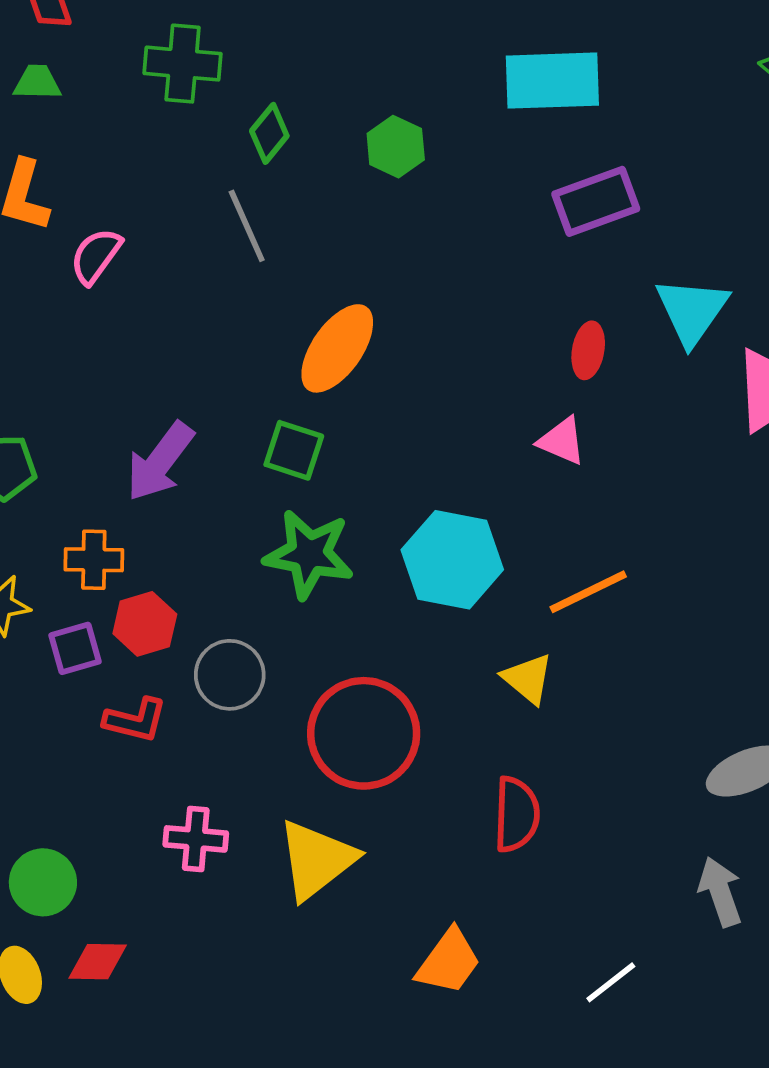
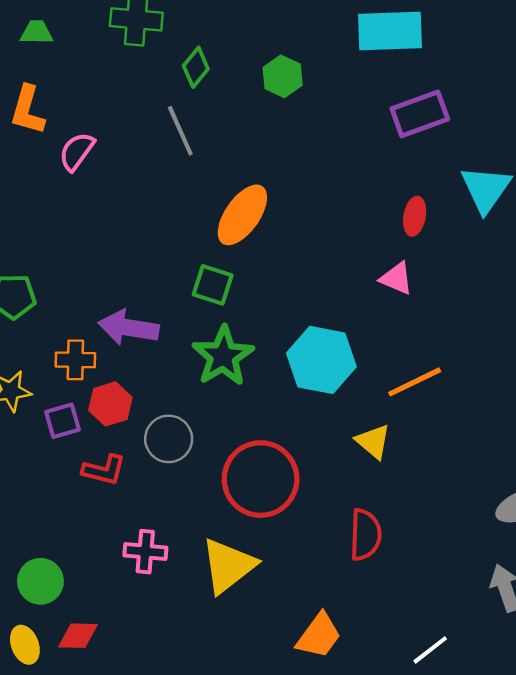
purple arrow: (160, 462) -> (128, 328), moved, turned 62
green star: (309, 554) -> (223, 356), turned 30

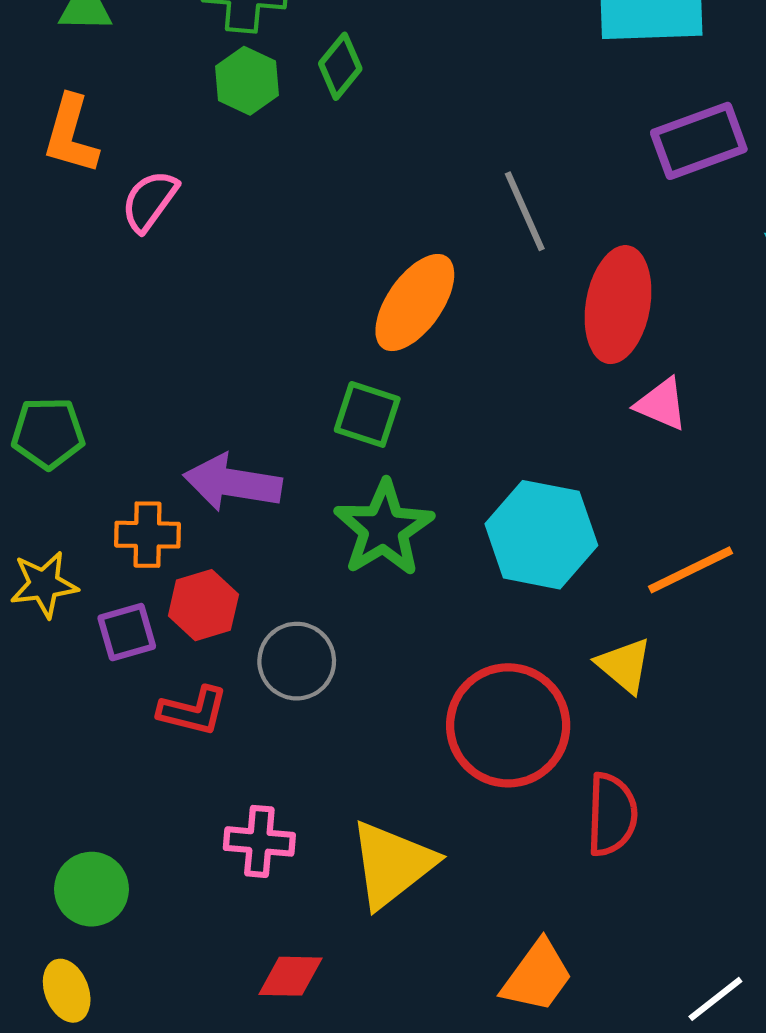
green hexagon: (283, 76) -> (247, 81), moved
gray line: (180, 131) -> (525, 211), moved
red ellipse: (415, 216) -> (618, 305), moved, size x1.8
red circle: (261, 479) -> (508, 725), moved
red diamond: (78, 636) -> (290, 976), moved

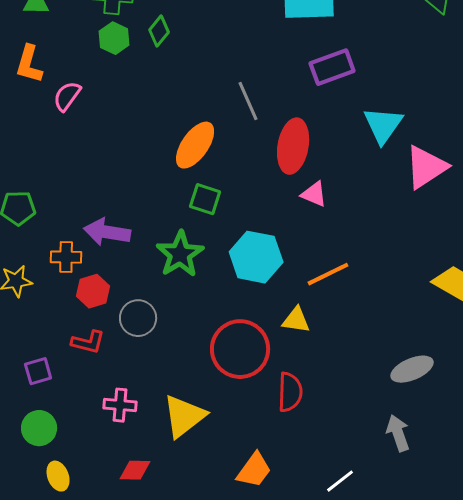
green square: (367, 414) -> (205, 199), moved
purple square: (127, 632) -> (38, 371), moved
yellow triangle: (624, 665) -> (296, 320), turned -32
yellow ellipse: (67, 991) -> (58, 476), moved

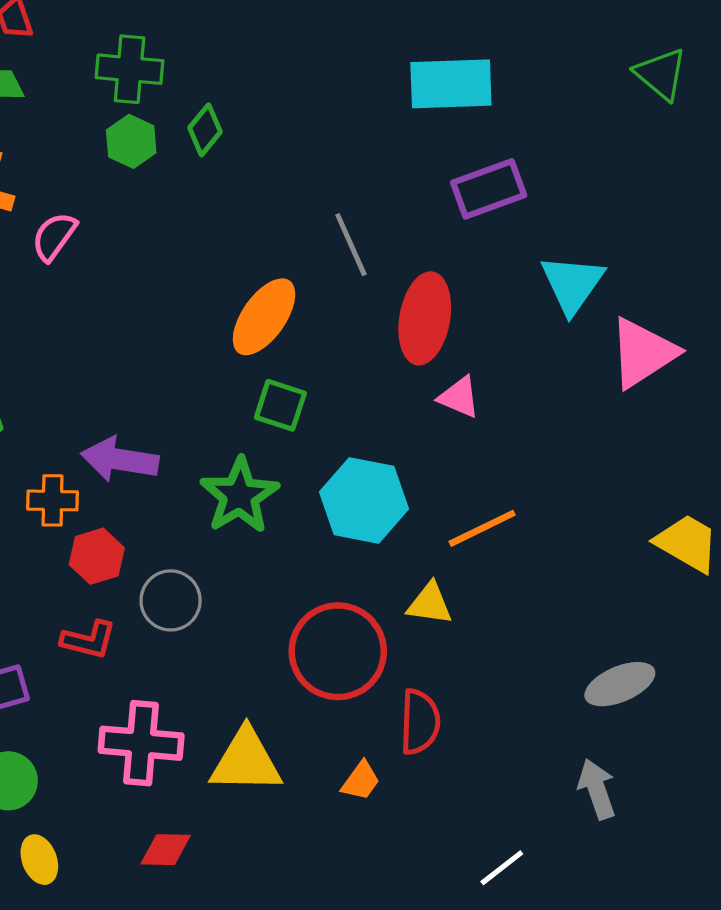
pink cross: (120, 405) -> (141, 743), size x1.5
yellow triangle: (184, 416) -> (246, 761), turned 39
orange trapezoid: (254, 470) -> (361, 781), moved, size x0.7

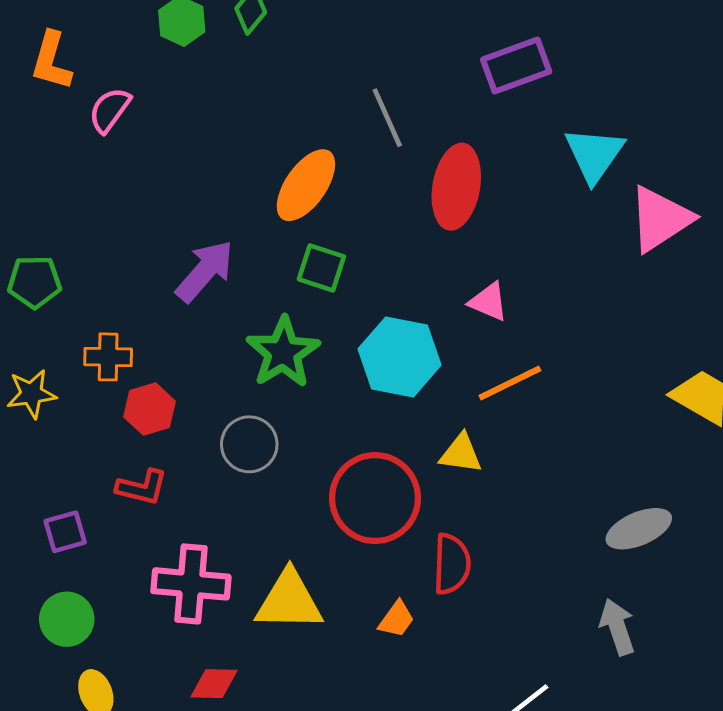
pink triangle: (459, 397) -> (488, 302), moved
purple arrow: (120, 459) -> (205, 271), moved, turned 122
gray circle: (171, 600) -> (249, 444), moved

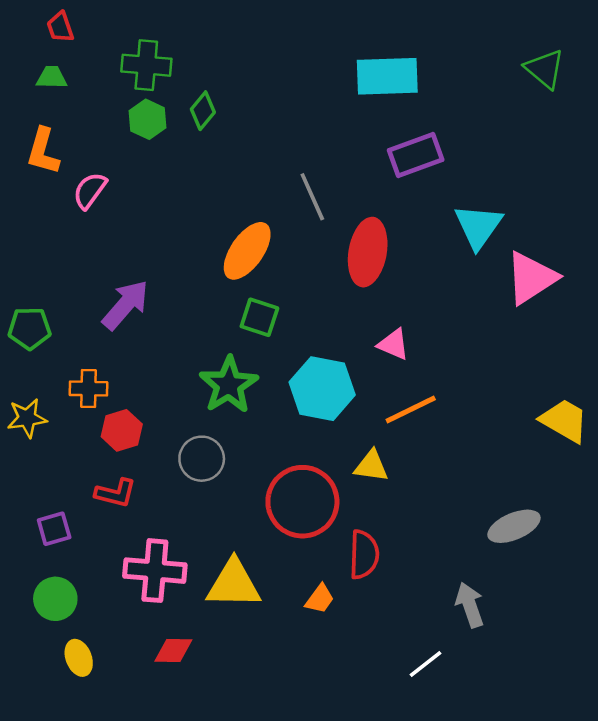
purple arrow: (205, 271) -> (125, 305), moved
gray arrow: (617, 627) -> (470, 605), moved

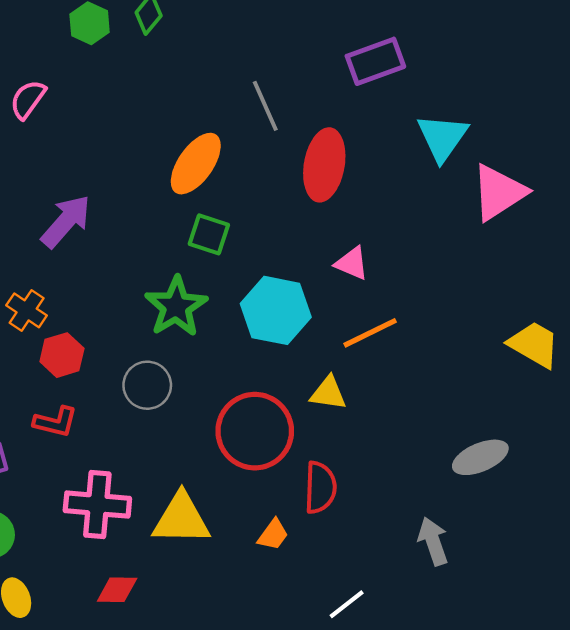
orange cross: (89, 389) -> (27, 310), turned 33
white line: (425, 664) -> (347, 604), moved

